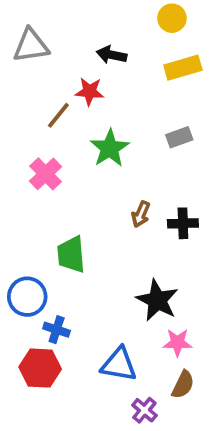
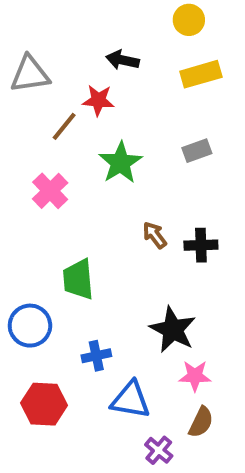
gray triangle: (31, 46) -> (30, 74), moved
brown arrow: (141, 214) -> (155, 235), turned 120
blue cross: (57, 330) -> (96, 356), moved, turned -30

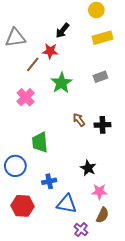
black arrow: (122, 60) -> (62, 31), turned -63
black star: (173, 330) -> (88, 168), size x0.7

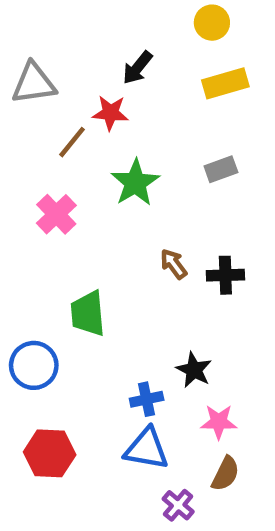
blue cross: (49, 181) -> (147, 399), moved

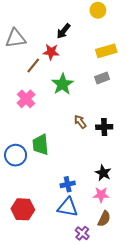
yellow rectangle: (225, 83) -> (106, 51), moved
blue circle: (34, 365) -> (16, 155), moved
black star: (194, 370) -> (103, 173), moved

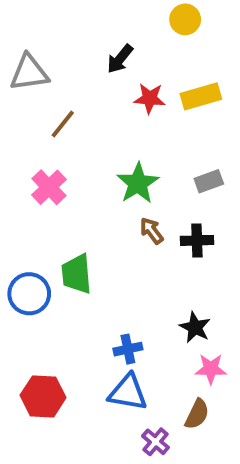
red star: (51, 52) -> (150, 98), moved
gray rectangle: (102, 78) -> (209, 181), moved
green star: (62, 84) -> (138, 183), moved
pink star: (101, 195) -> (211, 369), moved

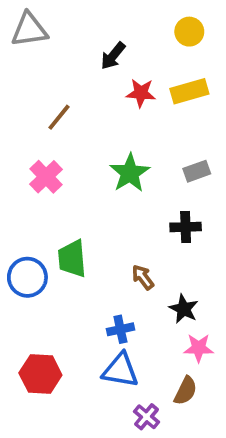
yellow circle: (185, 19) -> (189, 32), moved
gray triangle: (29, 73) -> (29, 30), moved
brown arrow: (152, 231) -> (143, 277), moved

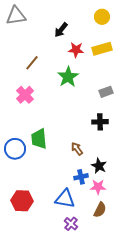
green star: (130, 173) -> (68, 77), moved
blue cross: (120, 329) -> (81, 177), moved
pink star: (199, 348) -> (98, 187), moved
purple cross: (146, 417) -> (71, 224), moved

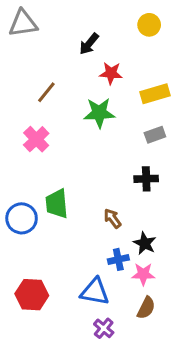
yellow rectangle: (102, 49) -> (155, 94), moved
green star: (68, 77) -> (99, 113), turned 30

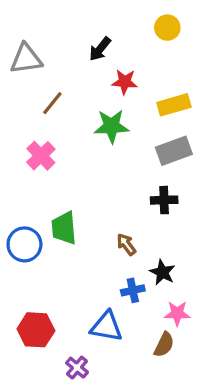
gray triangle: (23, 23) -> (26, 59), moved
gray rectangle: (155, 135) -> (174, 151), size x1.5
pink star: (143, 274) -> (177, 313), moved
purple cross: (104, 328) -> (77, 368), moved

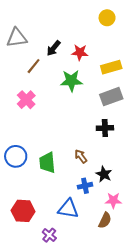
black arrow: (100, 49) -> (54, 48), moved
green trapezoid: (64, 228) -> (47, 163), moved

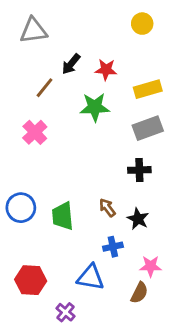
gray triangle: (17, 38) -> (33, 31), moved
black star: (104, 174) -> (138, 219), moved

